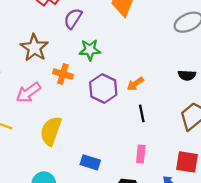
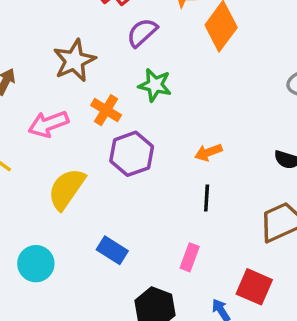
purple hexagon: (103, 88) -> (132, 154), moved

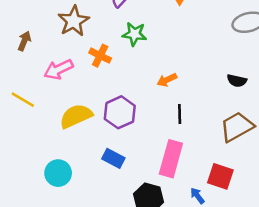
orange arrow: (208, 152) -> (167, 80), moved
purple hexagon: (132, 154) -> (120, 112), moved
yellow semicircle: (66, 189) -> (76, 116), turned 36
pink rectangle: (190, 257) -> (171, 159), size x1.8

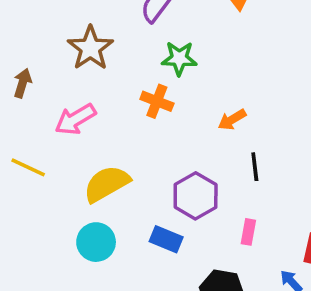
orange cross: (100, 56) -> (157, 101), moved
purple hexagon: (120, 112) -> (196, 196), moved
pink rectangle: (171, 159) -> (248, 232), size x0.5
cyan circle: (58, 173) -> (96, 242), moved

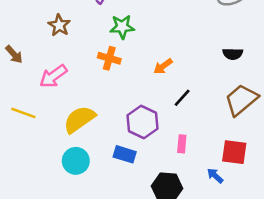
brown star: (90, 48) -> (59, 25), size x0.7
brown arrow: (22, 83) -> (14, 54), turned 126
black line: (255, 167) -> (182, 98), turned 54

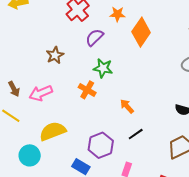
brown arrow: (14, 54) -> (14, 89), moved
orange arrow: (163, 66) -> (127, 106), turned 70
cyan circle: (76, 161) -> (30, 155), moved

